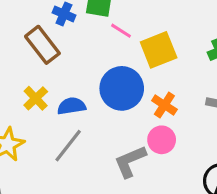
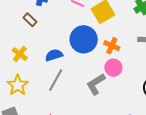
brown rectangle: (42, 45) -> (30, 20), size x0.6
yellow cross: (36, 98) -> (20, 54), moved

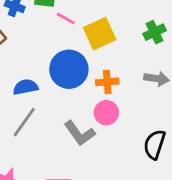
orange cross: (112, 46) -> (107, 82), turned -35
gray L-shape: (96, 84) -> (80, 133), turned -100

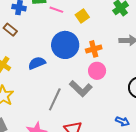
yellow square: (100, 34) -> (82, 16), size x0.6
gray line: (24, 122) -> (55, 99), moved

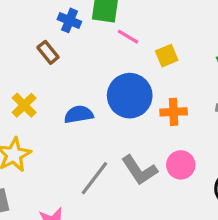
pink circle: (97, 71) -> (181, 165), moved

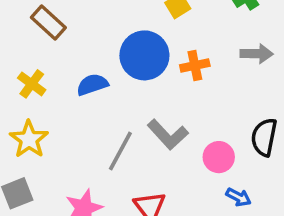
brown rectangle: (48, 52) -> (48, 23), size x1.4
pink circle: (181, 165) -> (219, 157), moved

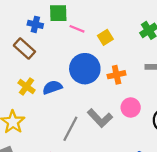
yellow cross: (32, 84) -> (27, 86), moved
pink circle: (219, 157) -> (131, 108), moved

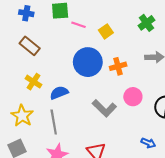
blue cross: (35, 24) -> (26, 13), moved
blue semicircle: (52, 87) -> (59, 93), moved
gray line: (70, 129) -> (54, 122), moved, turned -35

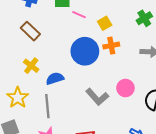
orange cross: (118, 66) -> (111, 46), moved

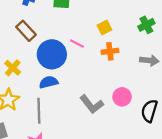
pink line: (79, 15) -> (77, 44), moved
blue circle: (85, 51) -> (52, 54), moved
yellow cross: (31, 66) -> (13, 68), moved

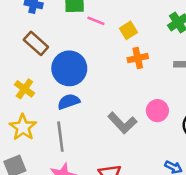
pink line: (77, 44) -> (96, 21), moved

